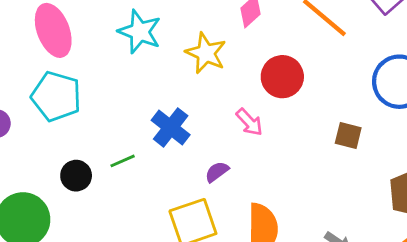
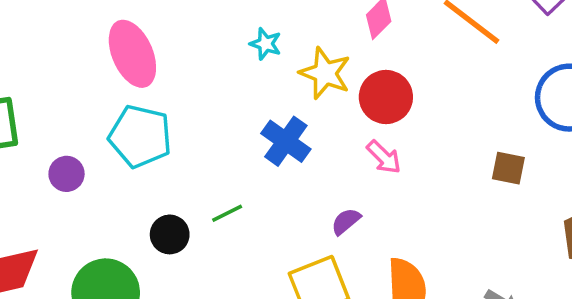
cyan star: (140, 32) -> (266, 44), moved, size x0.6
red circle: (282, 77) -> (386, 97), moved
blue cross: (171, 127) -> (286, 141), moved

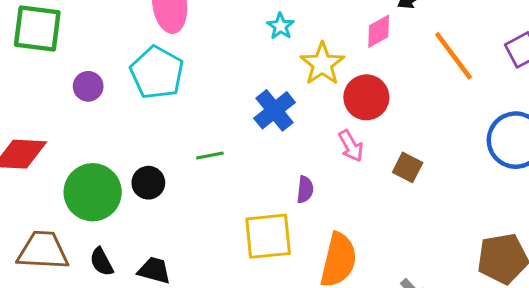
brown square: (508, 168) -> (408, 167), moved
purple semicircle: (346, 221) -> (305, 190), turned 120
black circle: (170, 234) -> (148, 183), moved

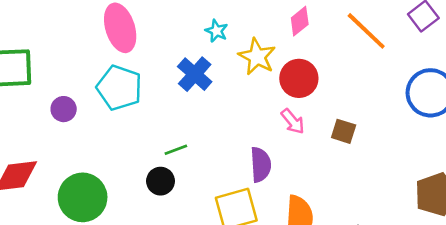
blue cross: (275, 110) -> (195, 74), moved
black circle: (148, 183) -> (161, 181), moved
purple semicircle: (305, 190) -> (261, 165), size x1.5

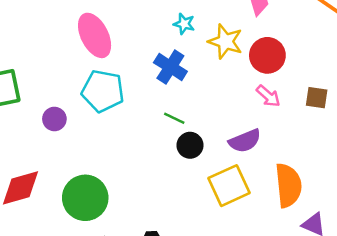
green line: (176, 150) -> (174, 118), moved, turned 55
purple semicircle: (261, 165) -> (245, 141), turned 80
black circle: (161, 181) -> (190, 145), moved

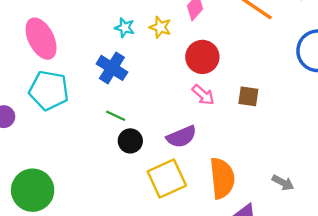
yellow star: (225, 42) -> (160, 27), moved, size x0.7

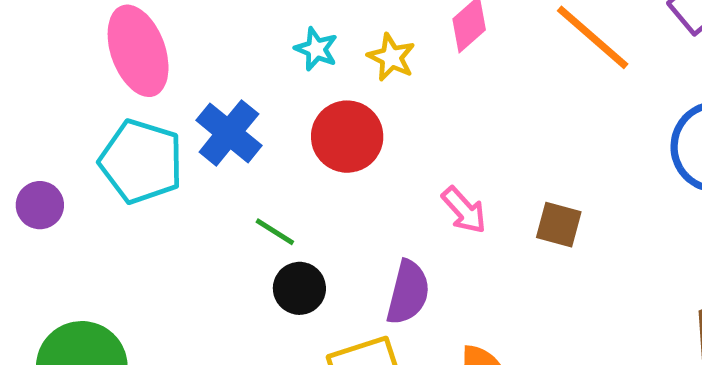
red circle: (202, 57) -> (347, 137), moved
blue cross: (112, 68) -> (229, 133), moved
purple semicircle: (182, 137) -> (408, 292), turned -60

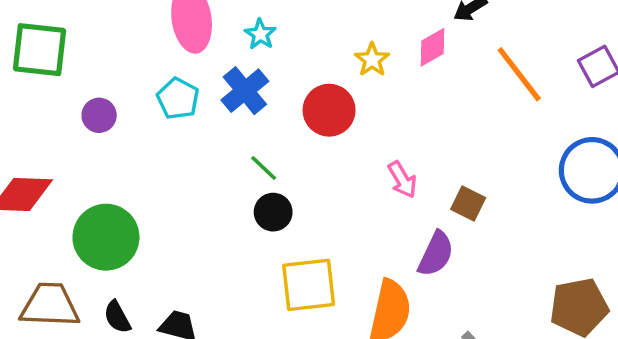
cyan star: (316, 49) -> (260, 34), moved
cyan pentagon: (141, 161) -> (178, 99), size x0.7
purple semicircle: (408, 292) -> (436, 254), moved

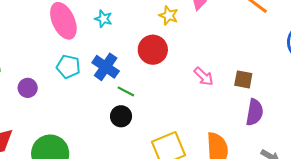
blue cross: (245, 91) -> (106, 67), moved
black circle: (273, 212) -> (121, 116), moved
purple semicircle: (436, 254) -> (255, 112), moved

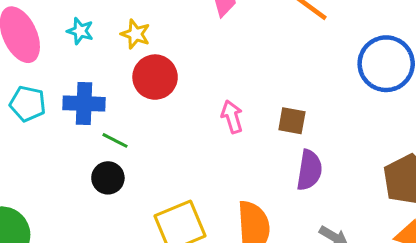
yellow star: (169, 15) -> (135, 34), moved
blue cross: (106, 67) -> (84, 104), turned -32
pink arrow: (204, 76) -> (232, 117), turned -150

